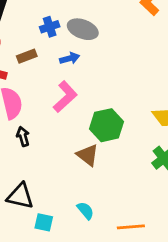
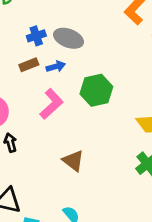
brown rectangle: (27, 56) -> (29, 65), moved
green hexagon: (106, 125) -> (96, 90), moved

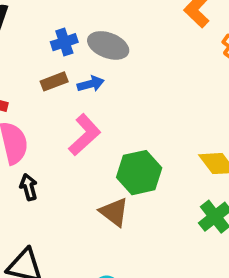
green hexagon: (96, 90) -> (139, 173), moved

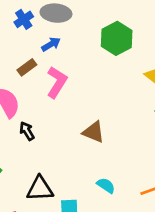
brown rectangle: (54, 81) -> (27, 67), moved
green hexagon: (139, 173) -> (117, 38), moved

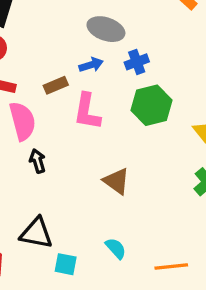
blue cross: (24, 19) -> (137, 62), moved
green hexagon: (117, 38) -> (151, 105), moved
pink L-shape: (57, 82) -> (87, 111), turned 144

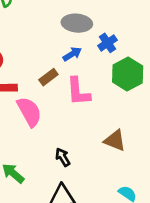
black arrow: (37, 161) -> (63, 157), moved

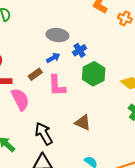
black arrow: (63, 157) -> (44, 134), size x1.6

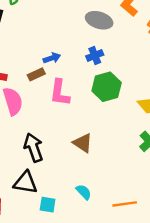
gray ellipse: (57, 35) -> (99, 20), moved
blue arrow: (53, 58) -> (52, 58), moved

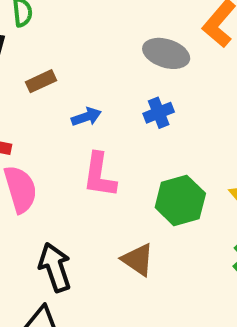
brown rectangle: (36, 74) -> (41, 81), moved
green hexagon: (107, 87) -> (180, 200), moved

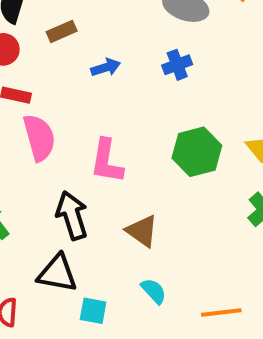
pink L-shape: (99, 175) -> (107, 161), moved
brown triangle: (138, 260) -> (142, 231), moved

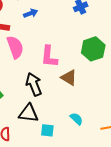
blue arrow: (106, 67) -> (31, 13), moved
brown triangle: (142, 231) -> (69, 78), moved

